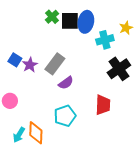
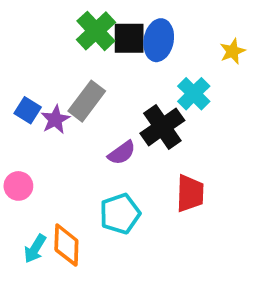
green cross: (52, 17) -> (96, 31), size x1.5
cyan cross: (105, 40) -> (194, 94), moved, turned -30
gray rectangle: (55, 64) -> (87, 101), moved
black cross: (119, 69) -> (162, 127), moved

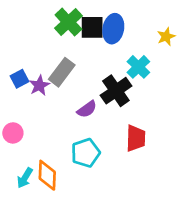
blue square: (28, 110) -> (20, 79), turned 30

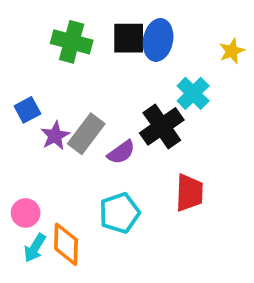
green cross: (68, 22) -> (72, 42), moved, turned -32
gray rectangle: (62, 72) -> (86, 134), moved
purple star: (39, 85) -> (55, 136), moved
pink circle: (13, 133) -> (26, 213), moved

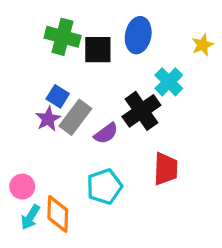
black square: (129, 38) -> (98, 50), moved
blue square: (27, 110) -> (58, 96), moved, turned -30

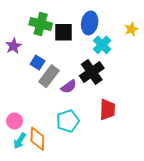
cyan cross: (169, 82) -> (102, 45), moved
purple star: (48, 119) -> (13, 46), moved

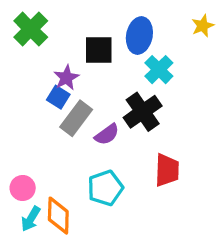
green cross: (41, 24) -> (31, 29), moved, turned 30
yellow star: (131, 29) -> (203, 26), moved
purple star: (13, 46) -> (66, 78), moved

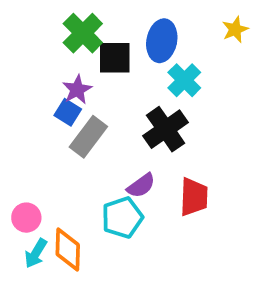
green cross: (31, 29) -> (83, 33), moved
purple semicircle: (107, 134) -> (141, 186), moved

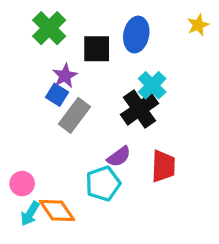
green cross: (83, 33) -> (49, 28), moved
cyan cross: (184, 80) -> (152, 85), moved
orange diamond: (68, 250) -> (57, 211), turned -36

